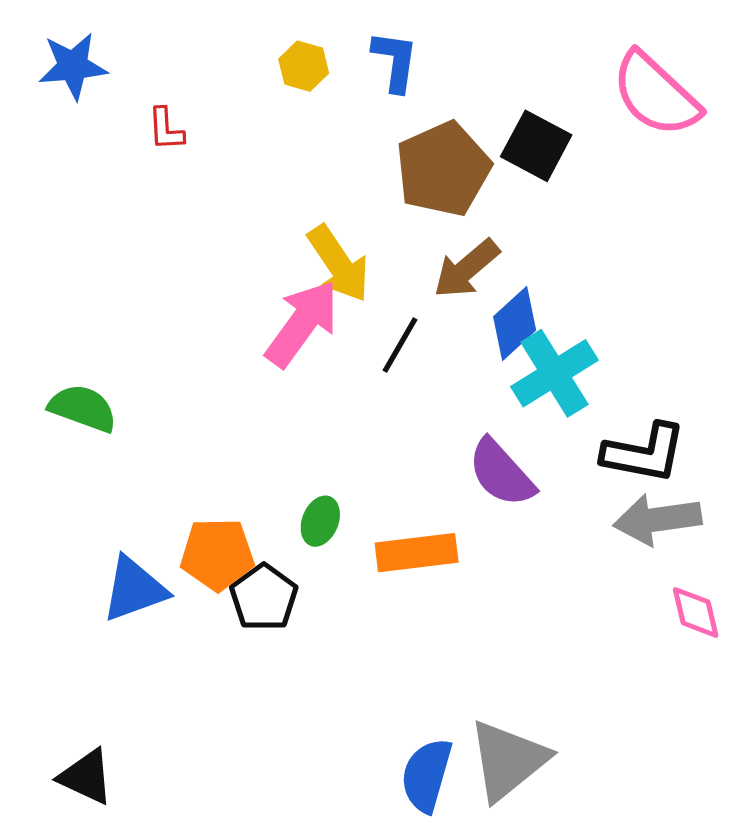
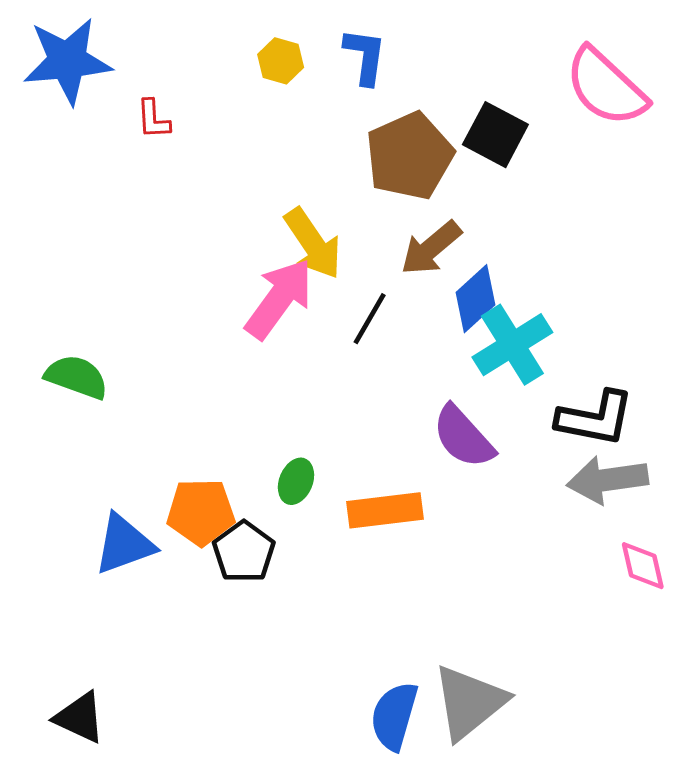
blue star: (73, 66) -> (67, 61), size x1.4

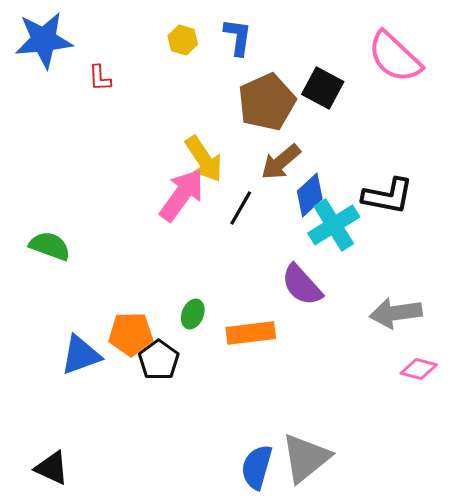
black L-shape: (595, 418) -> (388, 196), moved
pink diamond: (643, 566) -> (419, 369), turned -63

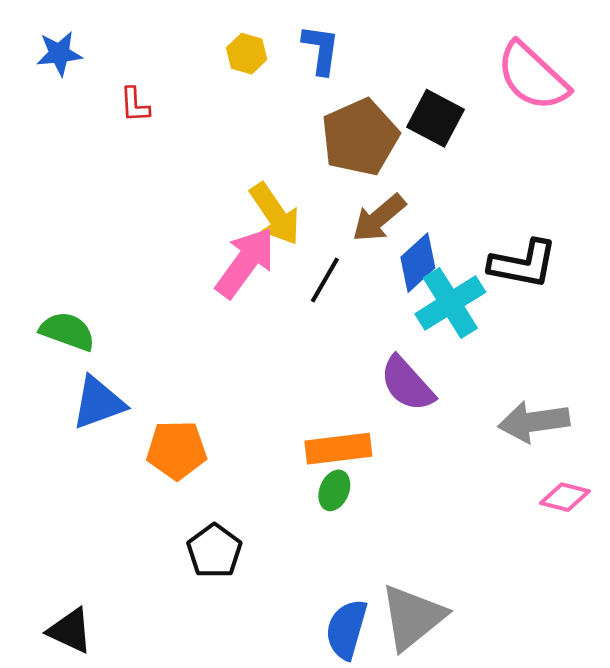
blue star: (44, 40) -> (59, 54), size x0.6
green ellipse: (193, 314) -> (334, 490), moved
blue triangle: (81, 355) -> (98, 403), moved
black pentagon: (159, 360) -> (214, 551), moved

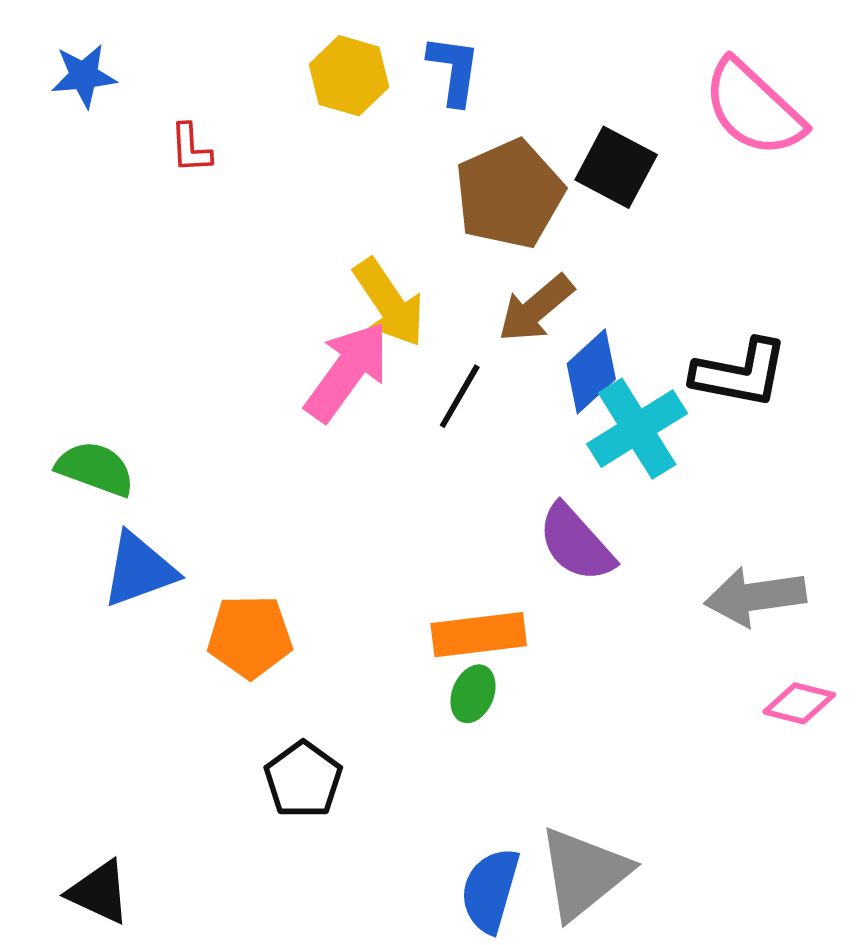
yellow hexagon: (247, 54) -> (349, 76), size x1.4

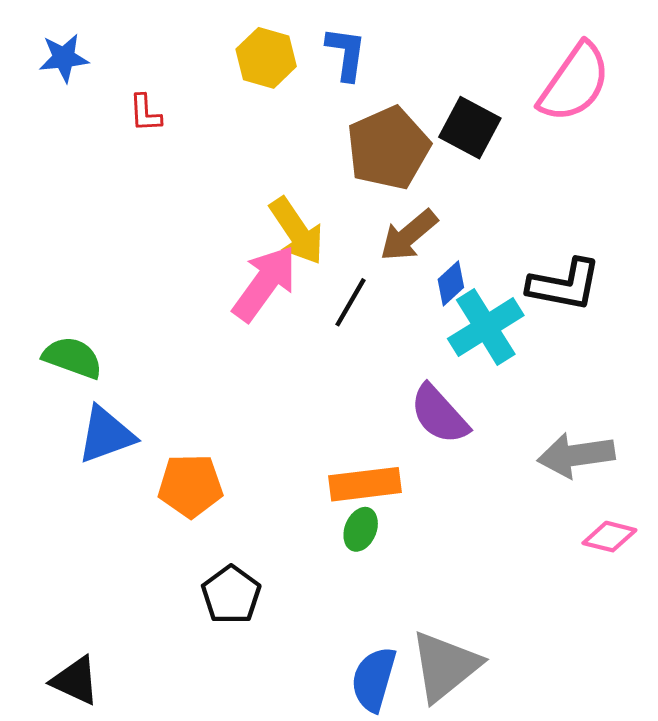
pink semicircle: (753, 108) -> (575, 83), turned -98
blue diamond: (591, 371) -> (451, 283), size x0.7

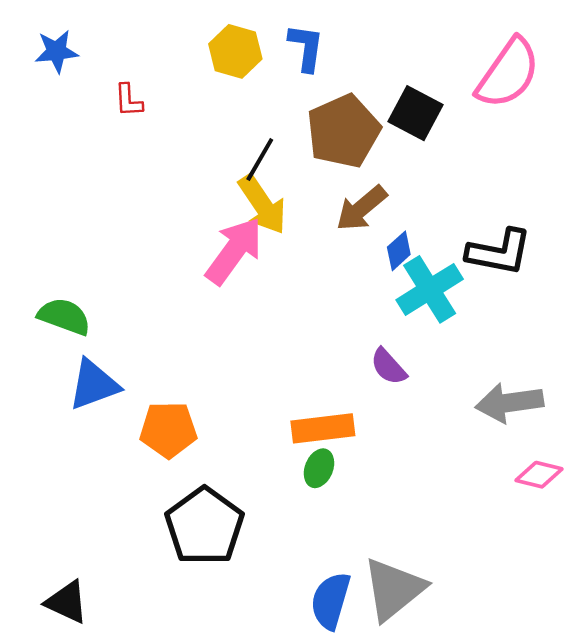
black line: (350, 302) -> (260, 159), moved
purple semicircle: (439, 414) -> (388, 367), size x0.7
black pentagon: (231, 595) -> (204, 526), size x1.5

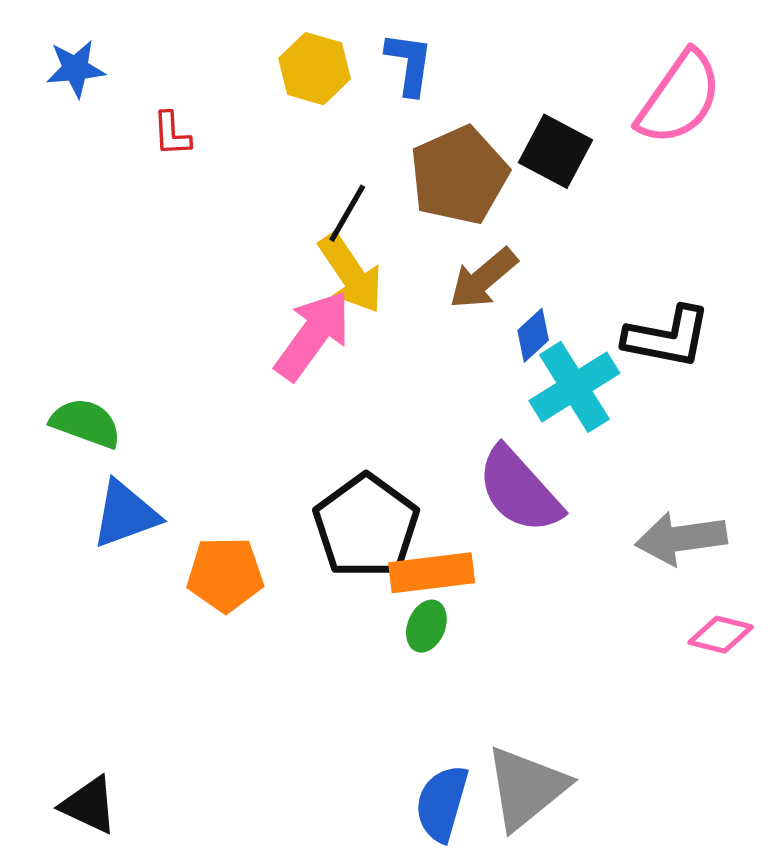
purple semicircle: (388, 367) -> (519, 490), size x1.8
black pentagon: (204, 526) -> (366, 526), moved

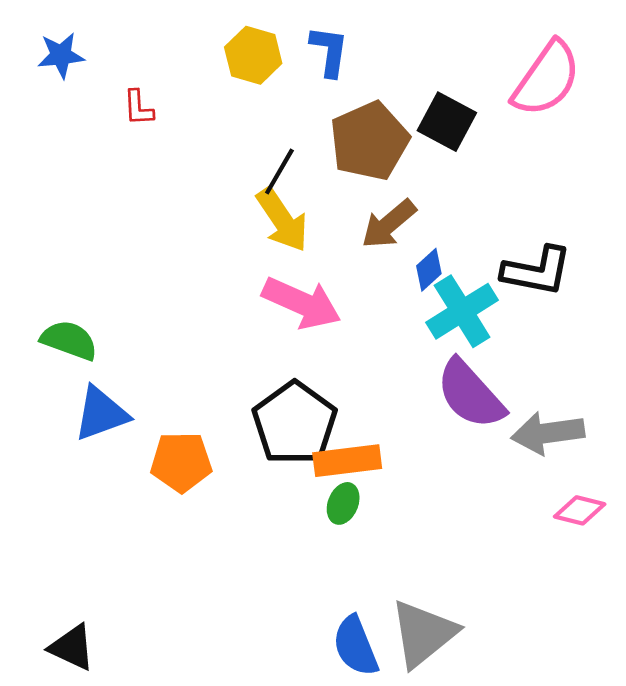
pink arrow: (313, 335) -> (302, 303), moved, turned 78
purple semicircle: (519, 490) -> (470, 394), moved
blue semicircle: (442, 803) -> (356, 646), turned -38

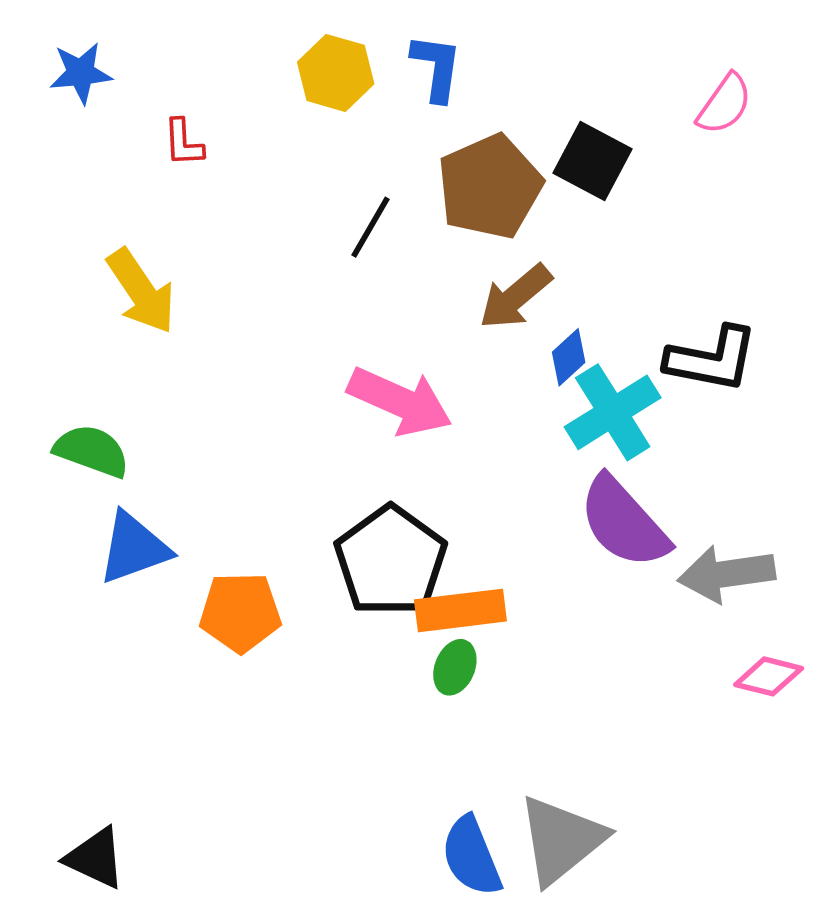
pink semicircle: (546, 79) -> (725, 104), size x0.6
yellow arrow: (282, 220) -> (141, 291), moved

